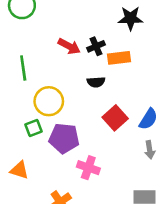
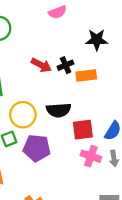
black semicircle: (96, 82) -> (59, 110), moved, size x1.5
red square: (115, 118) -> (83, 130), turned 35
pink cross: (88, 168) -> (91, 156), moved

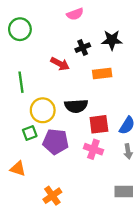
black cross: (66, 65) -> (83, 48), moved
pink cross: (91, 156) -> (93, 149), moved

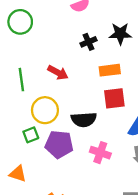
red arrow: (60, 64) -> (58, 72), moved
black semicircle: (76, 106) -> (84, 120), moved
red square: (99, 124) -> (114, 98), moved

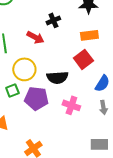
black cross: (88, 42) -> (53, 20), moved
orange rectangle: (110, 70) -> (89, 35), moved
red square: (114, 98) -> (83, 59), turned -30

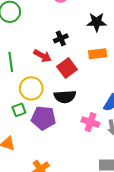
red square: (83, 59) -> (67, 68), moved
pink cross: (71, 105) -> (90, 122), moved

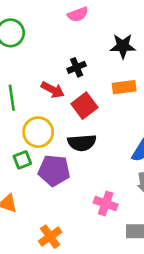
pink cross: (90, 122) -> (106, 204), moved

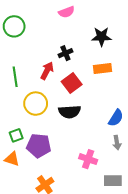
red arrow: (53, 90) -> (47, 71), turned -90
green square: (22, 160) -> (16, 135), moved
purple pentagon: (54, 170) -> (39, 146), moved

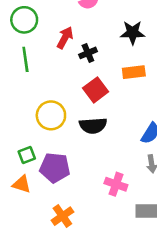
red arrow: (47, 71) -> (65, 38), moved
green line: (15, 77) -> (25, 59), moved

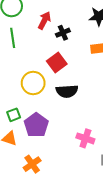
red square: (96, 90) -> (57, 62), moved
purple pentagon: (55, 168) -> (36, 125), turned 30
orange cross: (62, 216) -> (32, 164), moved

